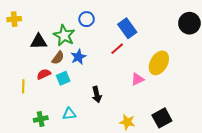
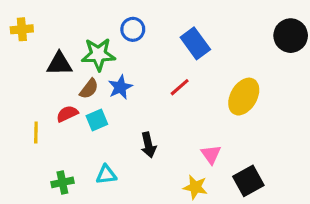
green star: (64, 35) -> (98, 54), turned -30
red line: (117, 49) -> (180, 87), moved
pink triangle: (137, 79) -> (211, 154), moved, turned -40

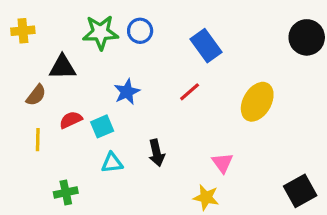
green star: (98, 54) -> (100, 32), moved
brown semicircle: (89, 89) -> (36, 95), moved
cyan triangle: (106, 175) -> (112, 163), moved
black square: (248, 181) -> (300, 191), moved

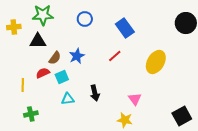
yellow cross: (23, 31) -> (14, 27), moved
green star: (100, 32) -> (43, 15), moved
brown semicircle: (36, 95) -> (55, 58), moved
green cross: (66, 192) -> (31, 114), moved

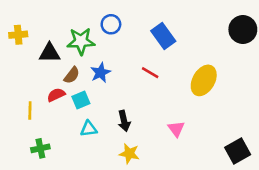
green star: (43, 15) -> (81, 41), moved
red line: (115, 56) -> (150, 73), turned 72
yellow star: (125, 120) -> (129, 154), moved

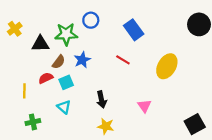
yellow cross: (18, 35) -> (15, 29), turned -32
cyan triangle: (89, 129) -> (64, 107), moved, turned 48

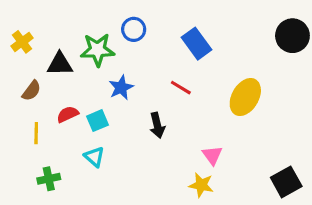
brown semicircle: (59, 62) -> (31, 91), moved
black arrow: (101, 99) -> (157, 125), moved
yellow star: (106, 126) -> (201, 185), moved

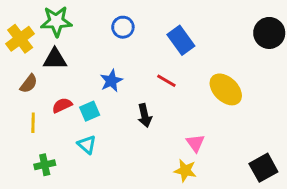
yellow cross: (22, 42) -> (20, 39), size x1.4
green star: (97, 50) -> (56, 21), moved
yellow ellipse: (245, 97) -> (226, 89), turned -76

